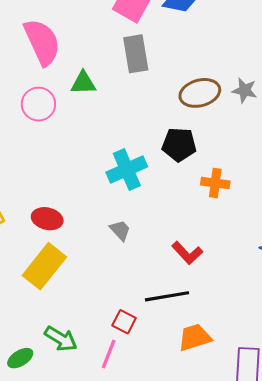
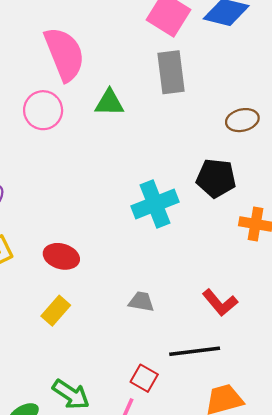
brown ellipse: (200, 93) -> (242, 120), size x0.7
pink circle: (38, 104) -> (43, 110), moved
gray trapezoid: (120, 230) -> (141, 302), moved, turned -40
yellow rectangle: (44, 266) -> (56, 311), size x0.6

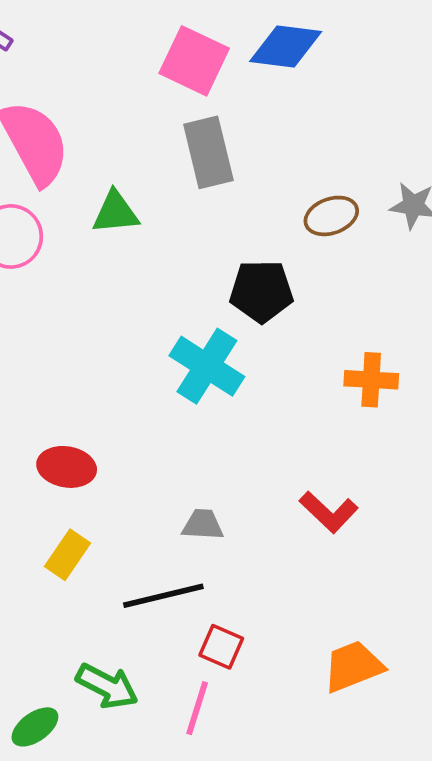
black pentagon: (216, 178) -> (261, 291), moved
cyan cross: (155, 204) -> (207, 366), turned -30
black line: (195, 351) -> (163, 596), moved

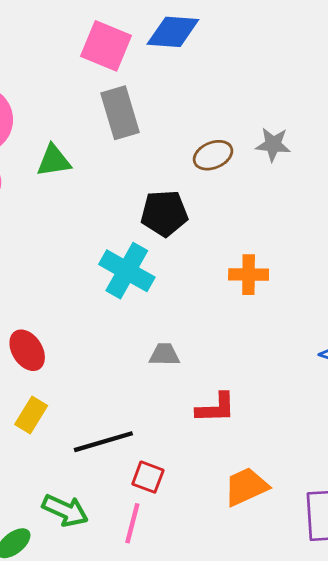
red ellipse: (67, 467) -> (27, 350), turned 51
red L-shape: (329, 512) -> (216, 408), moved, turned -42
gray trapezoid: (203, 525) -> (164, 355), moved

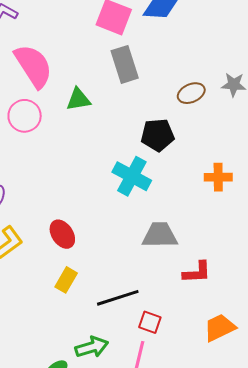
gray trapezoid: (164, 355) -> (160, 235), size x1.6
green arrow: (65, 510) -> (92, 347), turned -40

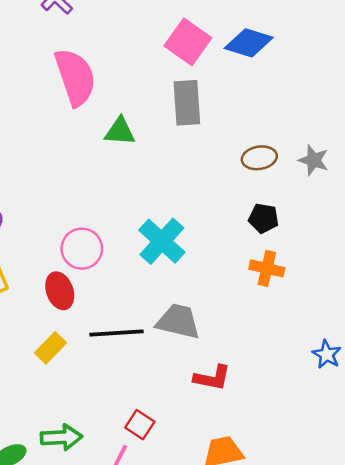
pink circle: (25, 116) -> (82, 249), moved
black pentagon: (158, 135) -> (264, 218), moved, size x0.7
black line: (118, 298) -> (116, 333), moved

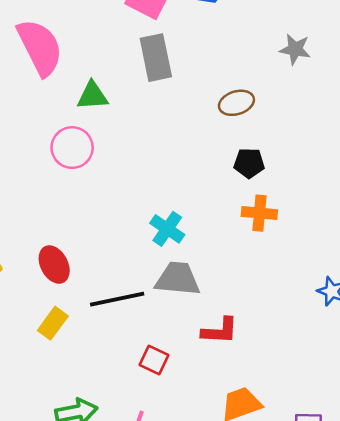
gray star: (314, 160) -> (295, 49), moved
cyan cross: (162, 241) -> (167, 229), moved, size x0.7
pink circle: (82, 249) -> (72, 148), moved
red square: (140, 425) -> (154, 360), moved

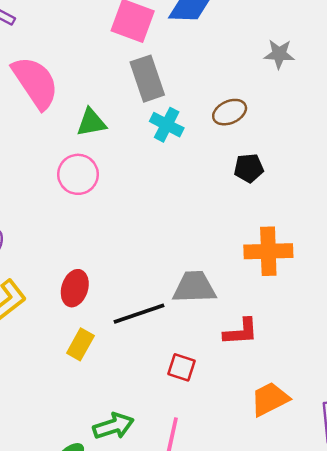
orange cross: (259, 213) -> (268, 251), moved, size x1.4
cyan cross: (167, 229) -> (167, 125), moved
red ellipse: (54, 265) -> (75, 288), turned 52

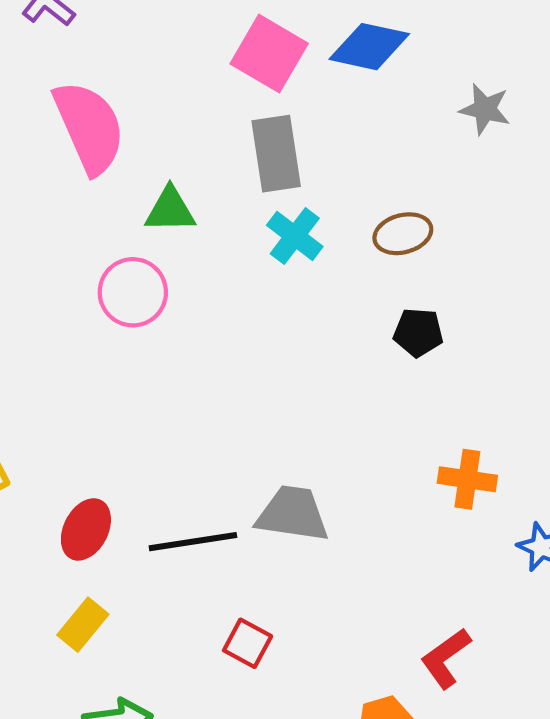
gray star: (279, 54) -> (485, 109), moved
orange cross: (268, 251) -> (467, 479), moved, size x0.7
red ellipse: (75, 288) -> (86, 529), moved
red L-shape: (241, 332) -> (446, 658), moved, turned 138
yellow rectangle: (80, 344) -> (83, 625), moved

